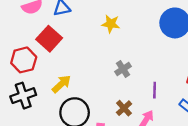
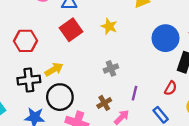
red square: (49, 39) -> (71, 30), moved
black cross: (23, 96) -> (29, 80), moved

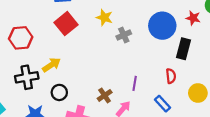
gray cross: (111, 68) -> (124, 35), moved
red semicircle: (171, 88) -> (171, 76), turned -32
black circle: (60, 97) -> (59, 92), size x0.6

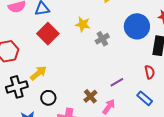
purple line: (135, 83) -> (117, 82), turned 56

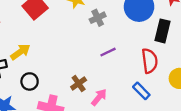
red semicircle: (150, 72) -> (150, 61), size x1.5
purple line: (117, 82) -> (108, 52), moved

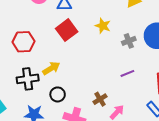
gray cross: (98, 18) -> (129, 41), moved

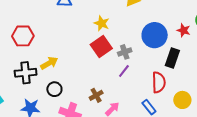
red square: (67, 30) -> (101, 47), moved
gray cross: (129, 41) -> (125, 52), moved
purple line: (127, 73) -> (124, 71), turned -32

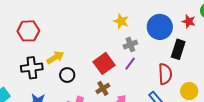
yellow star: (102, 23) -> (121, 21), moved
red square: (101, 47) -> (104, 63), moved
black circle: (54, 89) -> (67, 75), moved

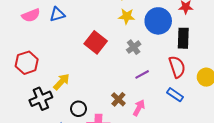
yellow star: (121, 21) -> (127, 16), moved
red square: (104, 63) -> (96, 42), moved
purple line: (130, 64) -> (142, 74), moved, turned 40
black circle: (67, 75) -> (78, 109), moved

